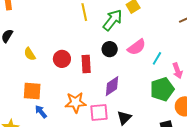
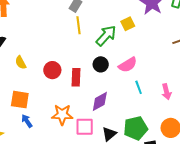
cyan line: (157, 58) -> (139, 87), moved, turned -56
green pentagon: (162, 89) -> (136, 128), moved

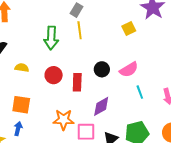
green arrow: (106, 36) -> (51, 38), moved, turned 140
yellow semicircle: (21, 63) -> (22, 68), turned 128
blue arrow: (27, 121) -> (18, 129), moved, turned 48

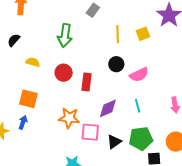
yellow line: (80, 30) -> (118, 34), moved
black circle: (102, 69) -> (116, 64), moved
cyan line: (140, 92) -> (138, 106), moved

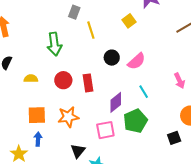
yellow line: (118, 34) -> (91, 30), moved
orange star: (69, 118) -> (68, 117), moved
green pentagon: (141, 139) -> (135, 121), moved
black triangle: (114, 142) -> (78, 151), moved

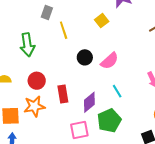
red rectangle: (88, 83) -> (63, 94), moved
orange star: (68, 117) -> (34, 106), moved

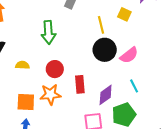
yellow square: (102, 21) -> (124, 14), turned -32
yellow line: (64, 30) -> (101, 25), moved
black circle: (85, 57) -> (105, 50), size x1.5

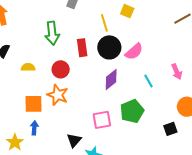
red rectangle: (80, 84) -> (82, 48), moved
cyan line: (134, 86) -> (149, 81), moved
orange star: (50, 94) -> (58, 95), turned 30
purple diamond: (106, 95) -> (111, 79), moved

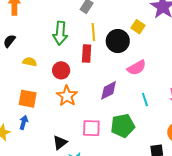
yellow line: (104, 23) -> (93, 32), moved
black circle: (109, 47) -> (118, 41), moved
orange star: (58, 95) -> (67, 96), moved

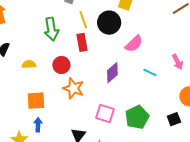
cyan line: (145, 99) -> (150, 72), turned -32
green pentagon: (123, 126) -> (137, 117), moved
pink square: (91, 128) -> (105, 113), turned 30

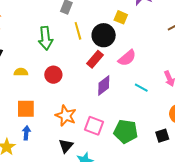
red rectangle: (82, 42) -> (95, 59), moved, turned 48
orange star: (73, 88) -> (66, 116), moved
green pentagon: (137, 117) -> (126, 131), turned 30

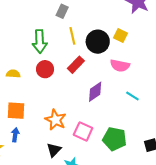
yellow square: (121, 17) -> (120, 35), moved
pink semicircle: (127, 58) -> (120, 66), turned 48
red rectangle: (95, 59) -> (76, 65), moved
red circle: (53, 75) -> (45, 69), moved

